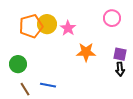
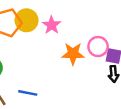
pink circle: (112, 18) -> (98, 47), moved

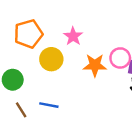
yellow circle: (27, 20) -> (51, 59), moved

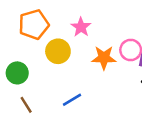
blue line: (49, 105) -> (72, 100), moved, turned -42

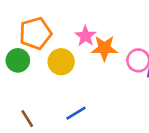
orange star: (104, 58) -> (104, 48), moved
green circle: (17, 73) -> (18, 60), moved

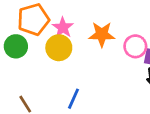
pink star: (85, 36) -> (63, 28), moved
blue line: (76, 113) -> (74, 99), turned -35

